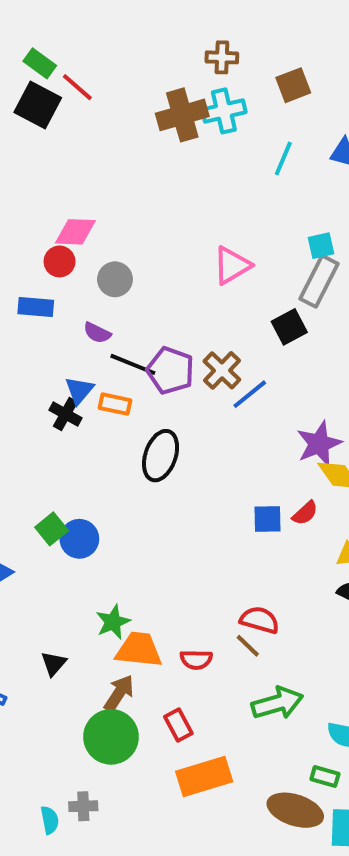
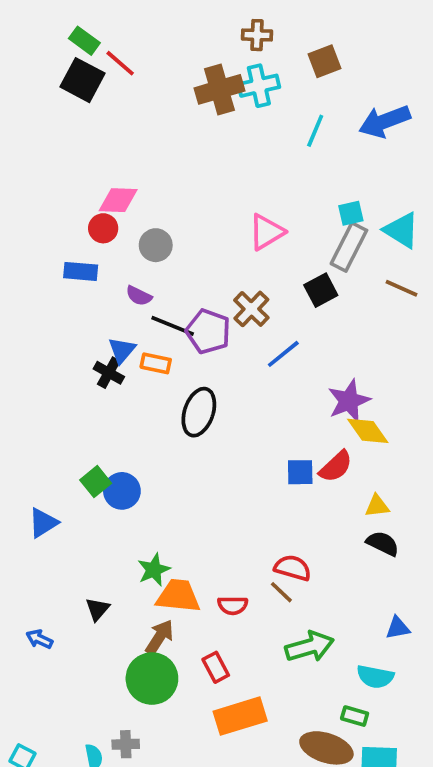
brown cross: (222, 370) -> (251, 309), moved
red semicircle: (305, 513) -> (336, 467), size x1.4

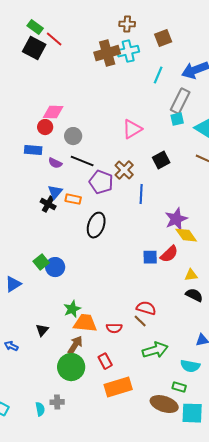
gray rectangle: (349, 247) -> (180, 101), moved
purple semicircle: (139, 296) -> (55, 163), moved
black line: (173, 326) -> (82, 161), moved
blue line: (283, 354) -> (141, 194), turned -48

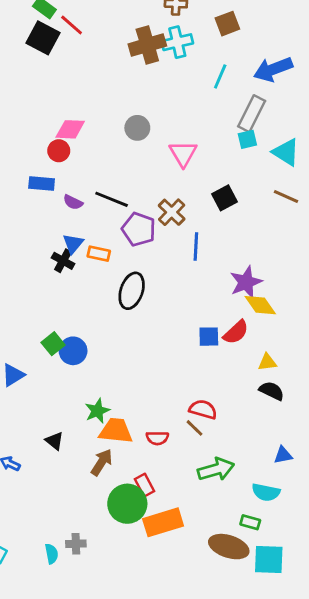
pink triangle: (132, 129) -> (183, 154), turned -30
gray circle: (73, 136) -> (137, 128), moved
black triangle: (42, 330) -> (54, 441), turned -32
green circle: (71, 367) -> (127, 504), moved

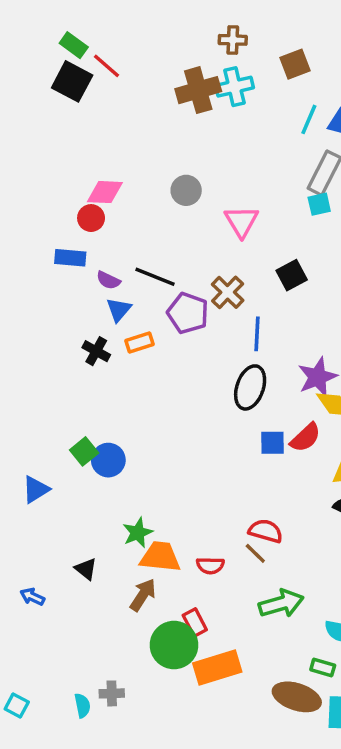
cyan line: (220, 76) -> (309, 119), moved
blue triangle: (73, 244) -> (119, 310), moved
orange rectangle: (99, 254) -> (139, 342), turned -30
black ellipse: (132, 291) -> (250, 387), moved

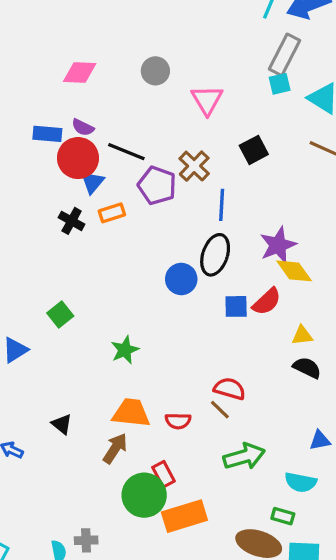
red circle: (91, 218) -> (78, 158), moved, size x1.6
purple semicircle: (108, 280) -> (83, 127), moved
blue circle: (108, 460) -> (181, 279), moved
green star: (138, 533) -> (125, 350), moved

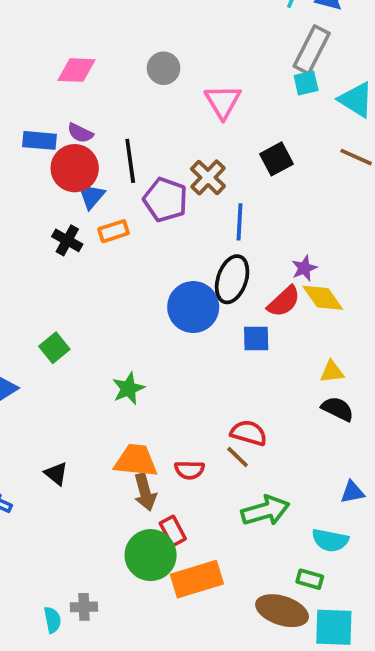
black line: (126, 152) -> (130, 161), turned 60
purple star: (278, 245) -> (304, 268), size x0.6
blue circle: (181, 279) -> (193, 307), size x1.4
red semicircle: (267, 302) -> (284, 301), moved
brown arrow: (115, 448) -> (145, 492), moved, turned 132

